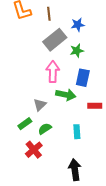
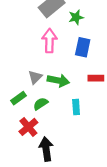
green arrow: (66, 95) -> (58, 80), moved
black arrow: (75, 170) -> (46, 149), moved

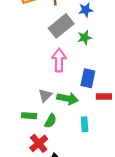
blue rectangle: (83, 47) -> (88, 78), moved
green rectangle: (18, 98) -> (29, 116), turned 40
green semicircle: (41, 104) -> (50, 121), turned 152

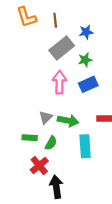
blue rectangle: (88, 78) -> (88, 84), moved, turned 54
cyan rectangle: (85, 124) -> (85, 146), size x1.5

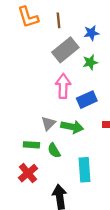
blue rectangle: (88, 84) -> (87, 100), moved
green semicircle: (51, 143) -> (54, 150), turned 120
cyan rectangle: (85, 146) -> (85, 170), moved
red cross: (39, 165) -> (28, 173), moved

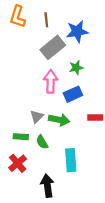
orange L-shape: (28, 17) -> (18, 17), turned 35
blue star: (91, 33) -> (77, 31), size x1.5
green star: (90, 62) -> (76, 68), moved

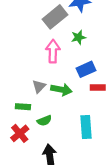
blue rectangle: (73, 94) -> (86, 69), moved
green semicircle: (42, 142) -> (44, 121), moved, turned -80
cyan rectangle: (71, 160) -> (86, 127), moved

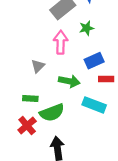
gray triangle: (39, 86) -> (38, 66), moved
green semicircle: (44, 121) -> (52, 113), size x1.6
cyan rectangle: (86, 127) -> (94, 105), moved, turned -65

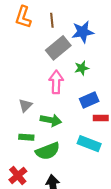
gray triangle: (38, 66) -> (25, 105), moved
green arrow: (69, 81) -> (51, 120), moved
red cross: (27, 126) -> (18, 176), moved

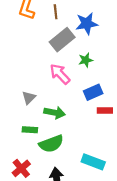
pink arrow: (56, 82) -> (60, 74), turned -45
cyan rectangle: (89, 144) -> (93, 162), moved

